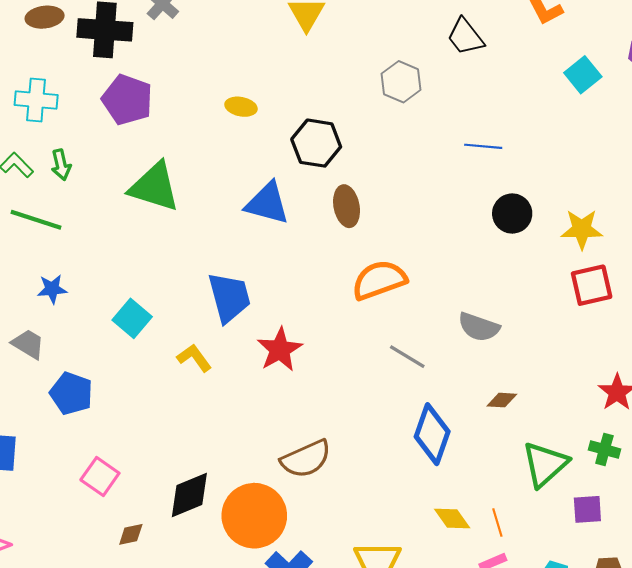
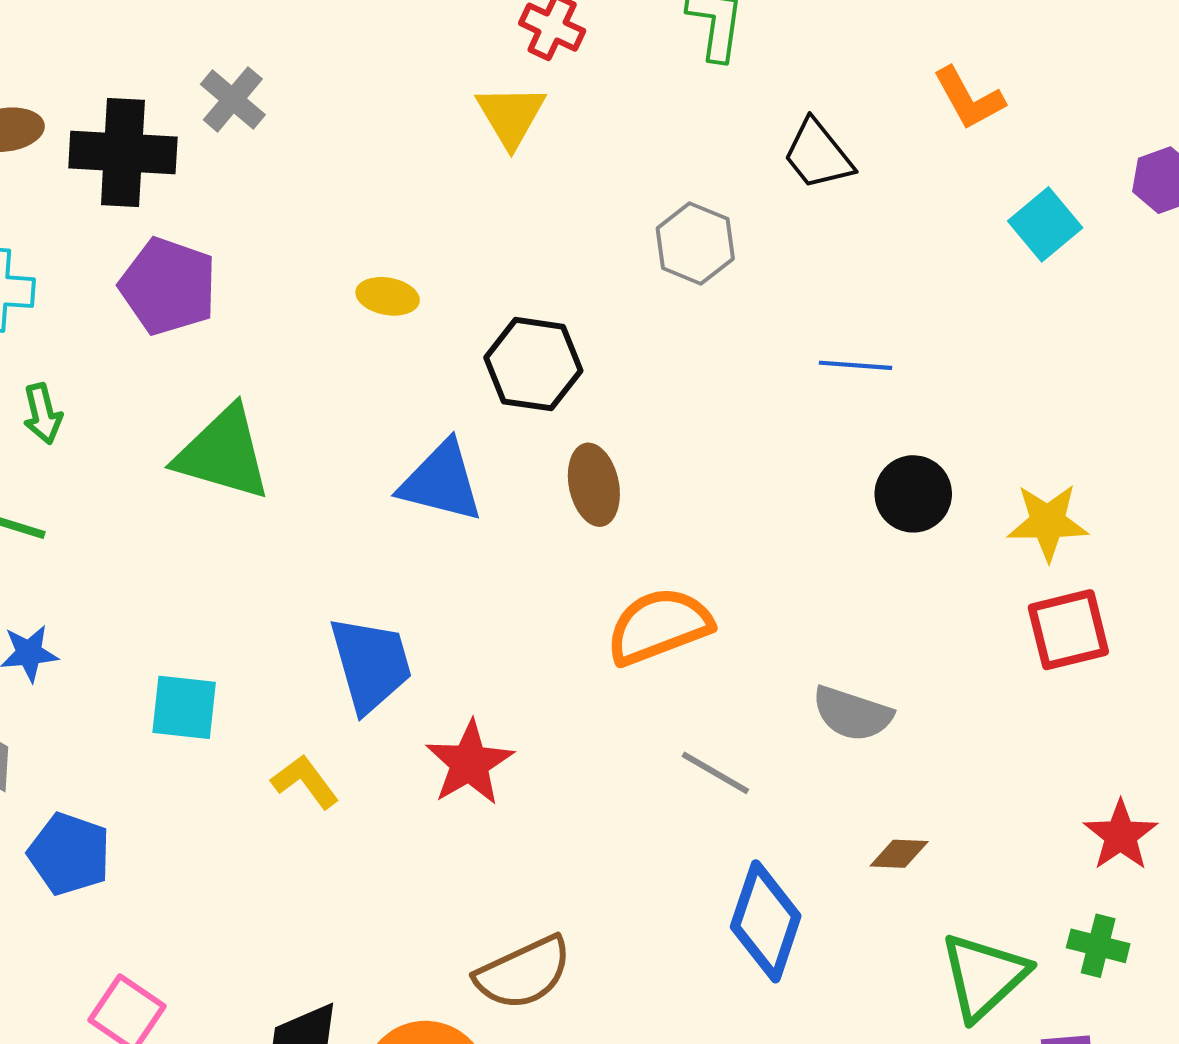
cyan square: (132, 318) -> (184, 707), turned -33

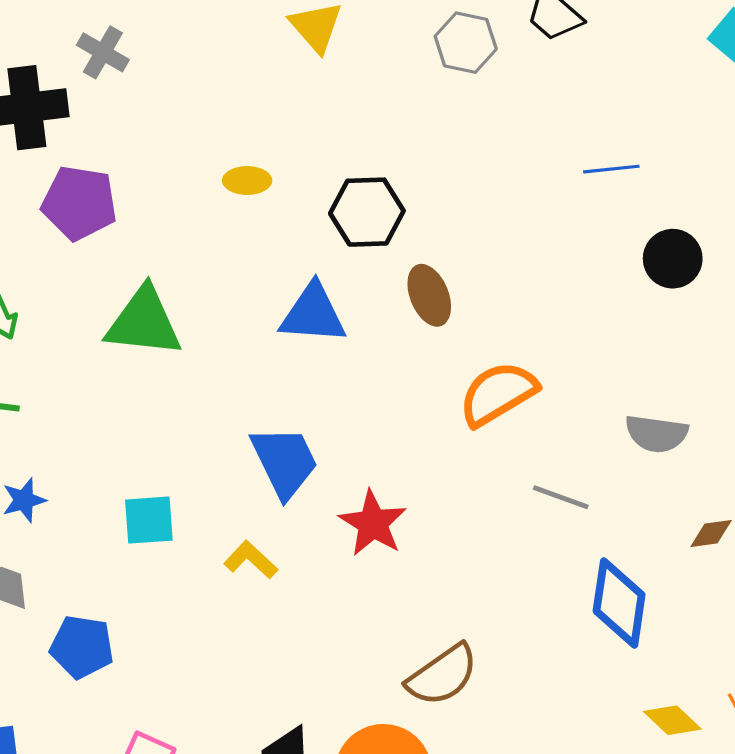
gray hexagon: (695, 243) -> (466, 43), moved

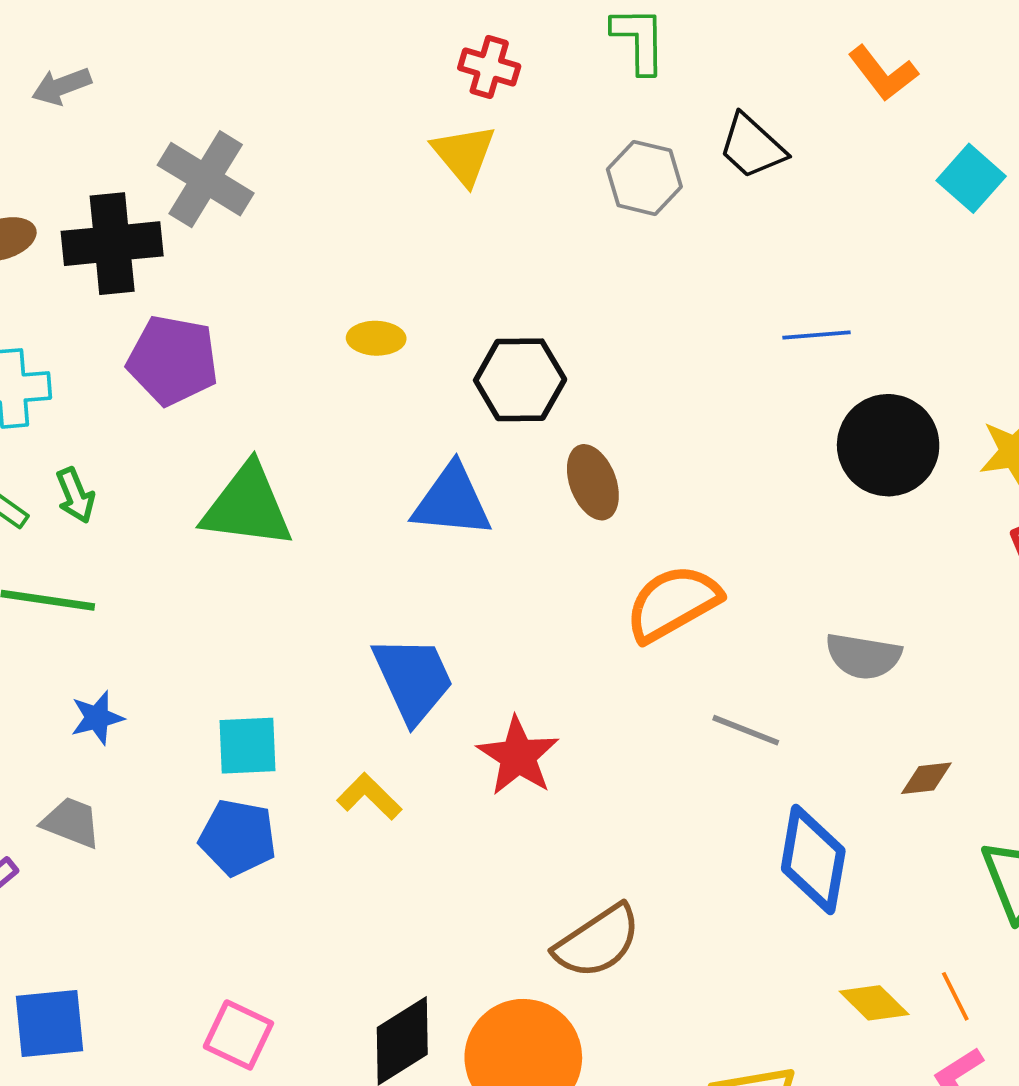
gray cross: (103, 52) -> (206, 179), size x1.5
black circle: (673, 259) -> (888, 445), size x1.4
blue pentagon: (82, 647) -> (238, 838), moved

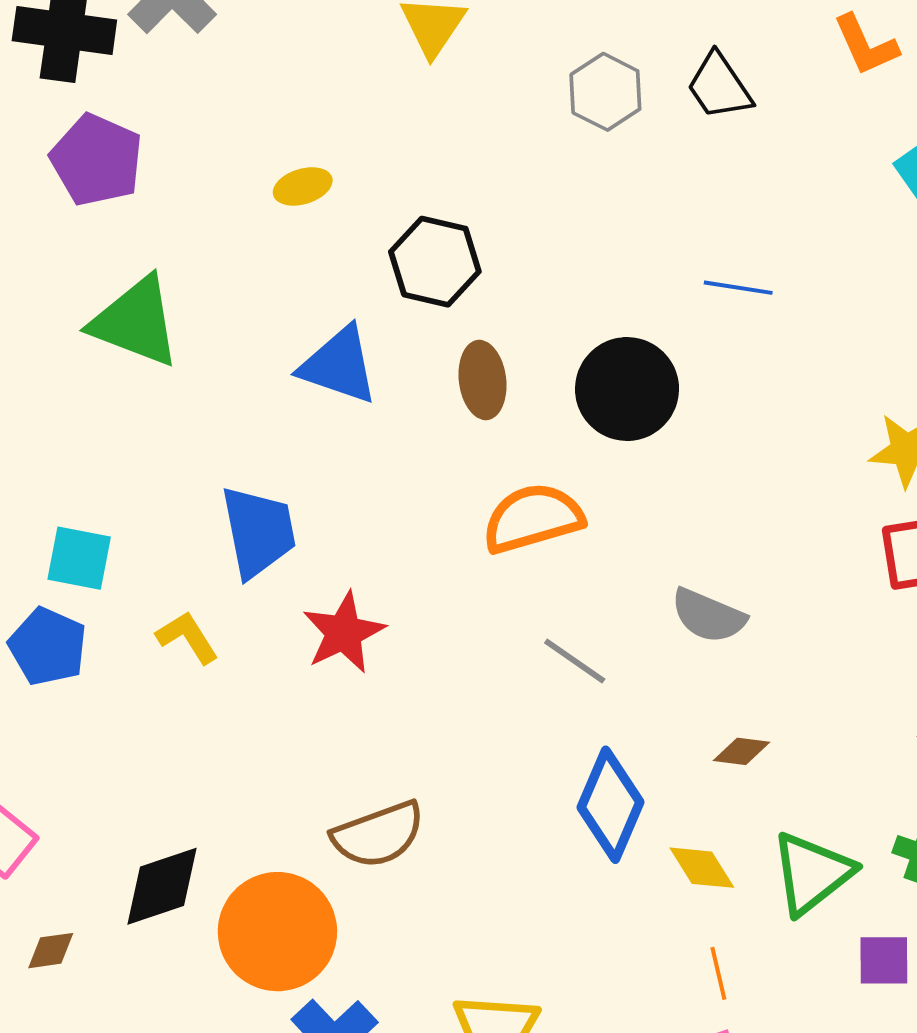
yellow ellipse: (376, 338) -> (303, 186), turned -32
black circle: (888, 445) -> (627, 389), moved
yellow diamond: (874, 1003) -> (702, 868), moved

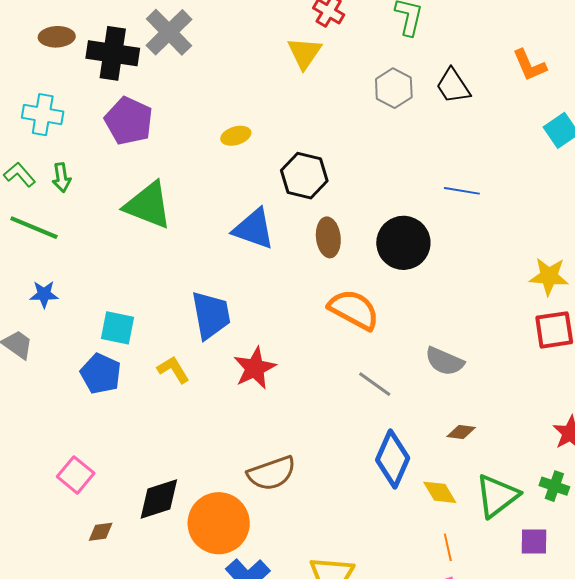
orange semicircle: (533, 518) -> (354, 310), turned 44

